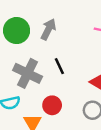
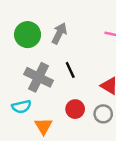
red circle: (52, 105) -> (75, 109), moved

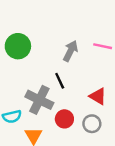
gray arrow: (59, 33) -> (70, 51), moved
gray cross: (39, 77) -> (39, 100), moved

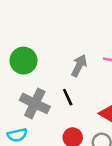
gray cross: (39, 100) -> (35, 103), moved

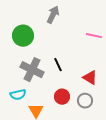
gray arrow: (79, 66) -> (53, 15), moved

